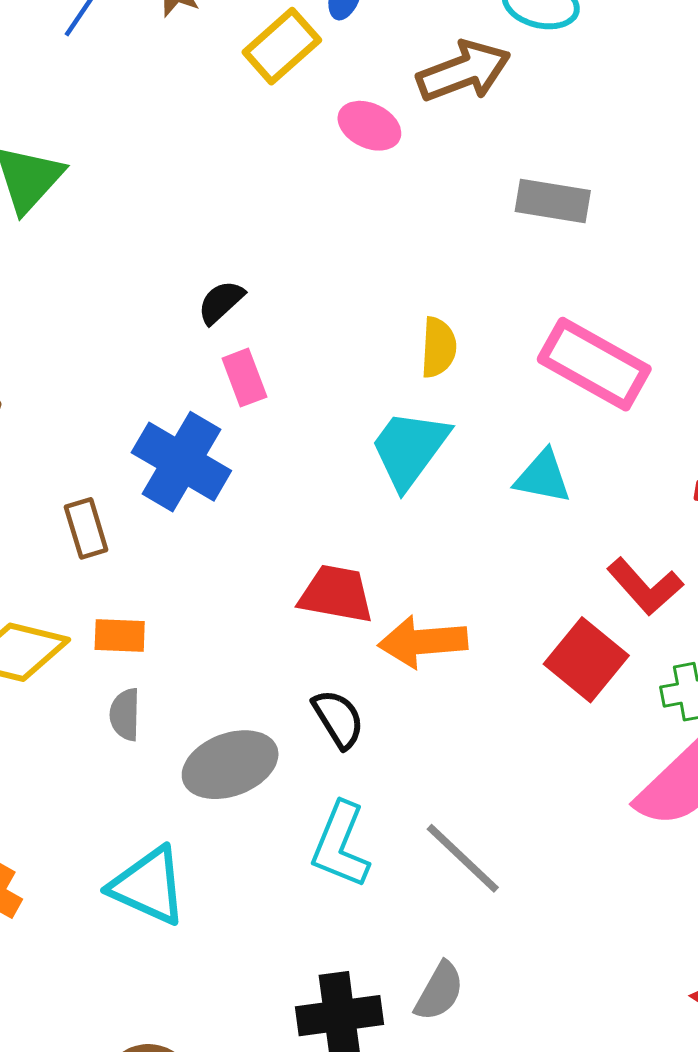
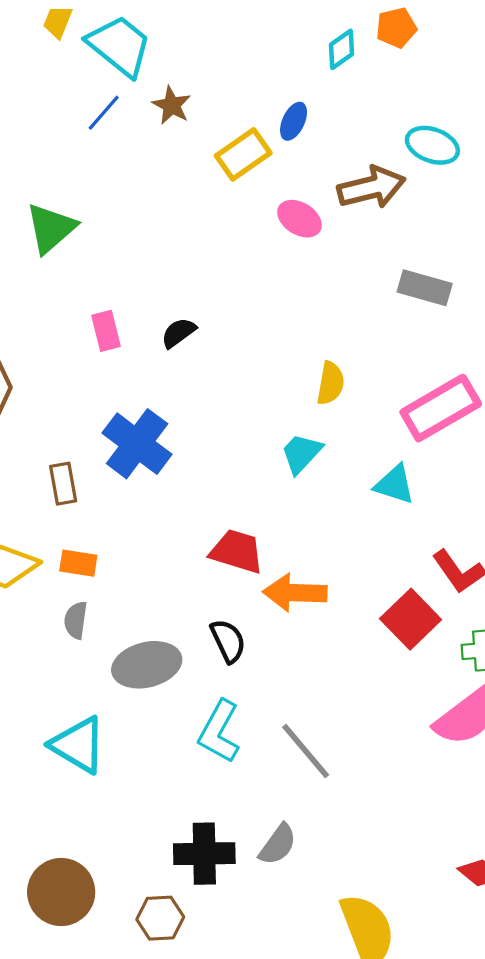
pink rectangle: (594, 364) -> (441, 408), turned -66
pink rectangle: (244, 378) -> (106, 331), moved
cyan trapezoid: (409, 449) -> (301, 453), size x0.7

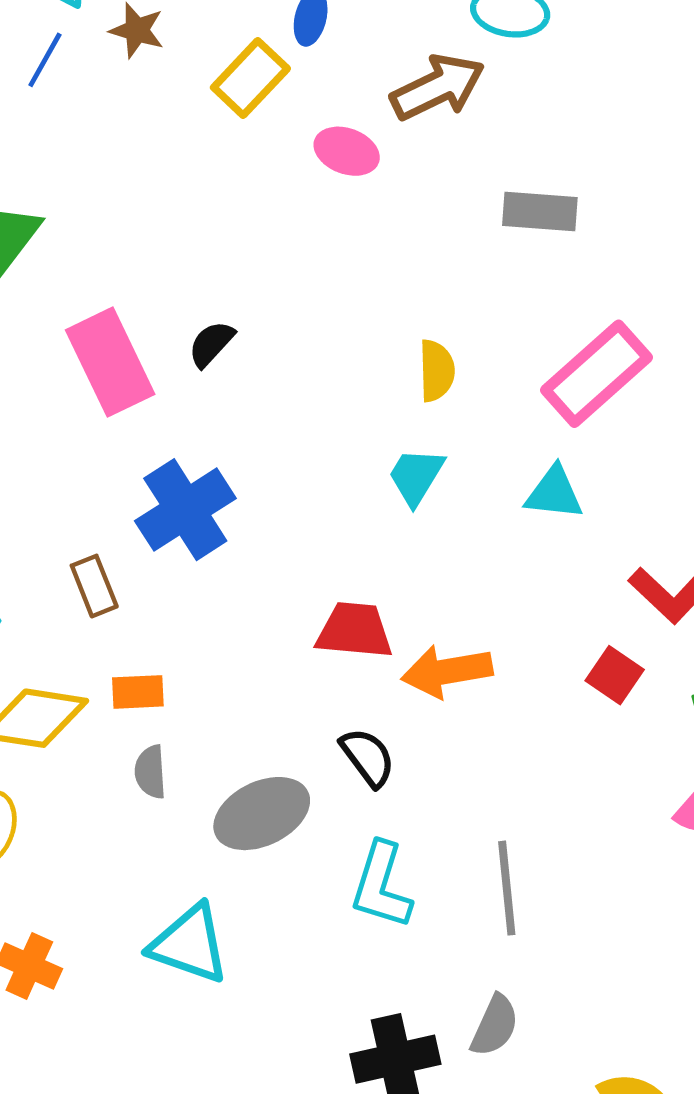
pink rectangle: (106, 331) -> (110, 362), size x1.8
blue cross: (137, 444) -> (185, 510), turned 32
red square: (411, 619) -> (615, 675), size x0.7
gray line: (306, 751) -> (507, 888), turned 46

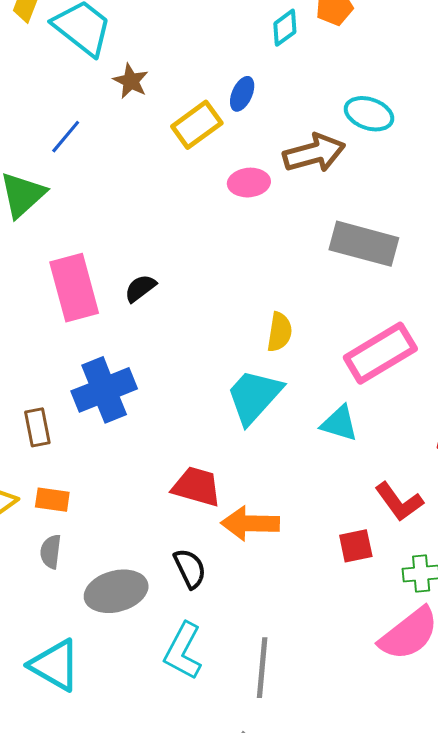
blue line: (45, 60) -> (66, 137), moved
pink ellipse: (347, 151) -> (249, 183), turned -36
gray rectangle: (540, 211) -> (364, 244), size x1.4
cyan trapezoid: (416, 476) -> (254, 396), size x1.5
red square: (615, 675) -> (356, 546), turned 33

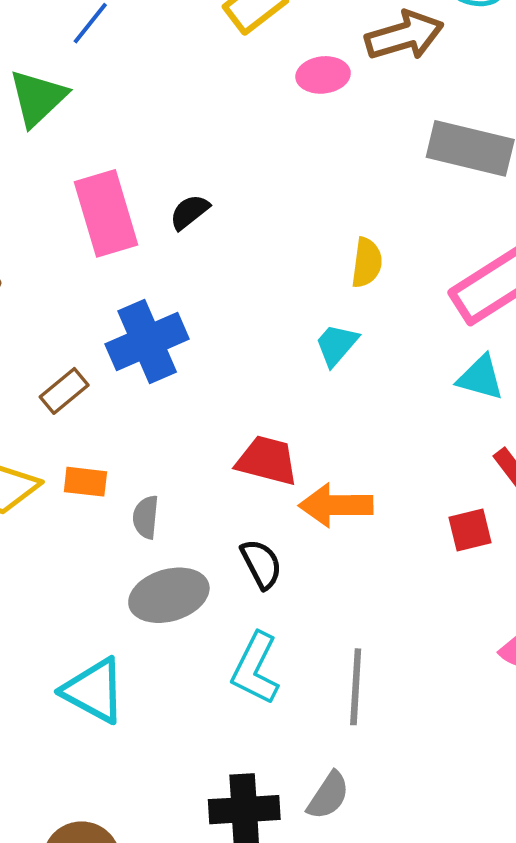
cyan trapezoid: (254, 396) -> (337, 345), size x0.6
cyan triangle: (339, 423) -> (480, 378), moved
brown rectangle: (37, 427) -> (64, 391), turned 63
gray semicircle: (51, 552) -> (146, 517), moved

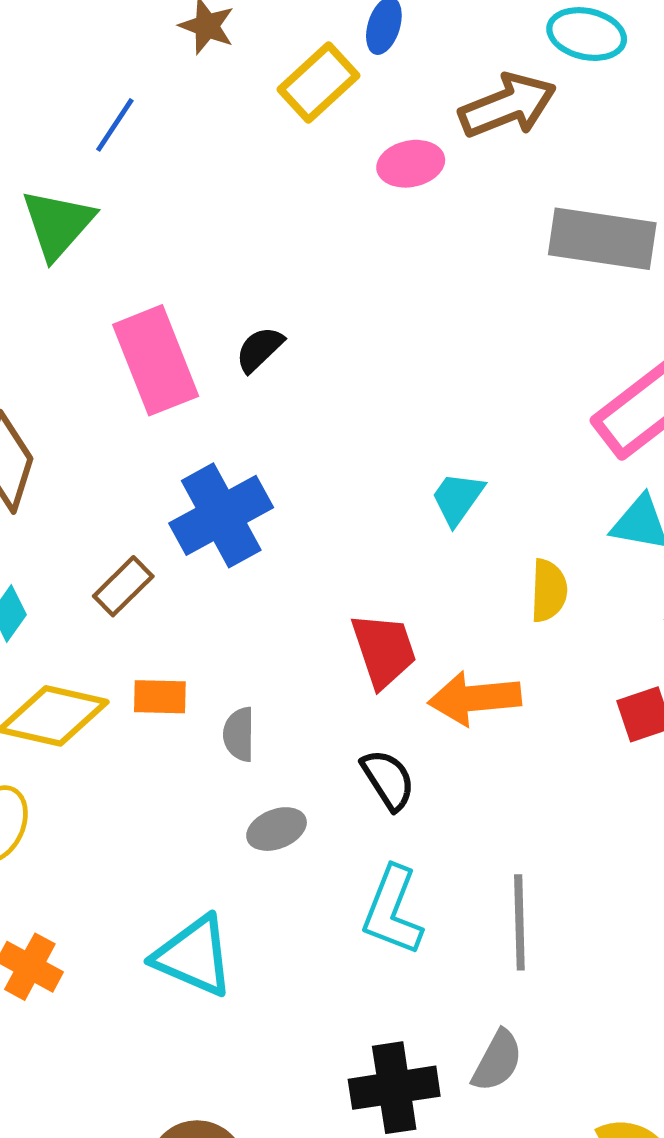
yellow semicircle: (367, 263) -> (549, 591), moved
red trapezoid: (267, 461) -> (384, 650), turned 62
gray ellipse: (169, 595) -> (277, 829), size x0.6

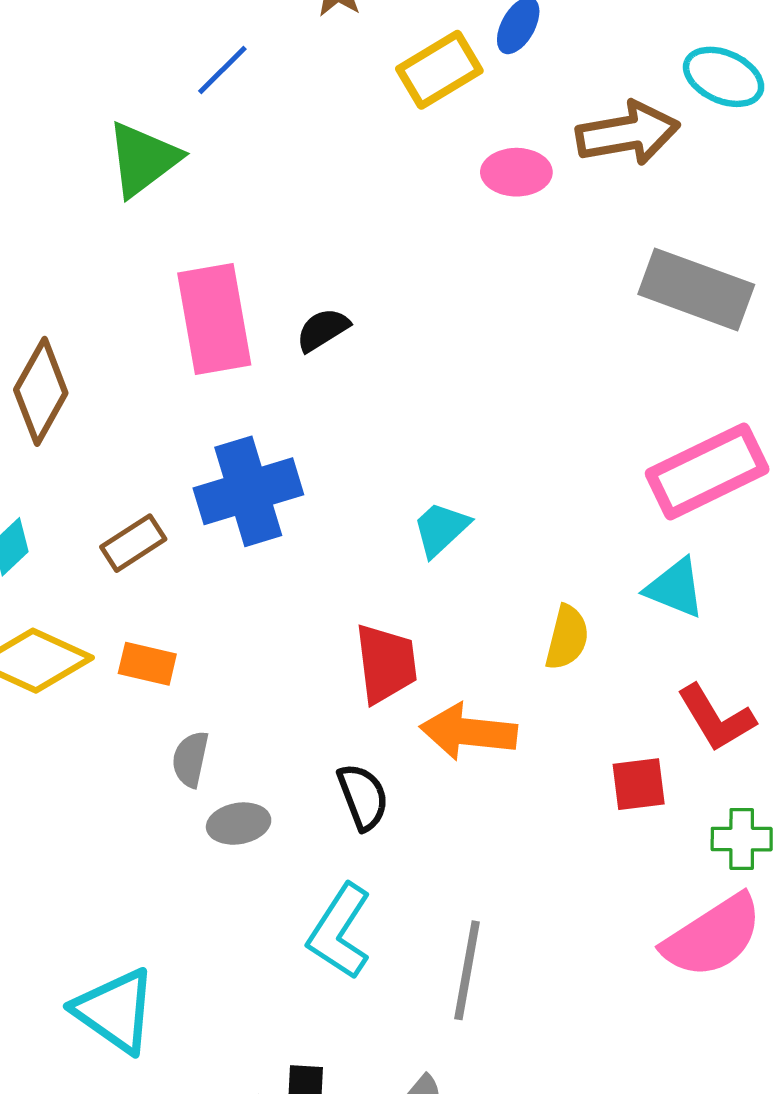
cyan trapezoid: (458, 498) -> (441, 529), moved
gray semicircle: (239, 734) -> (190, 759), moved
cyan triangle: (194, 956) -> (115, 1011), moved

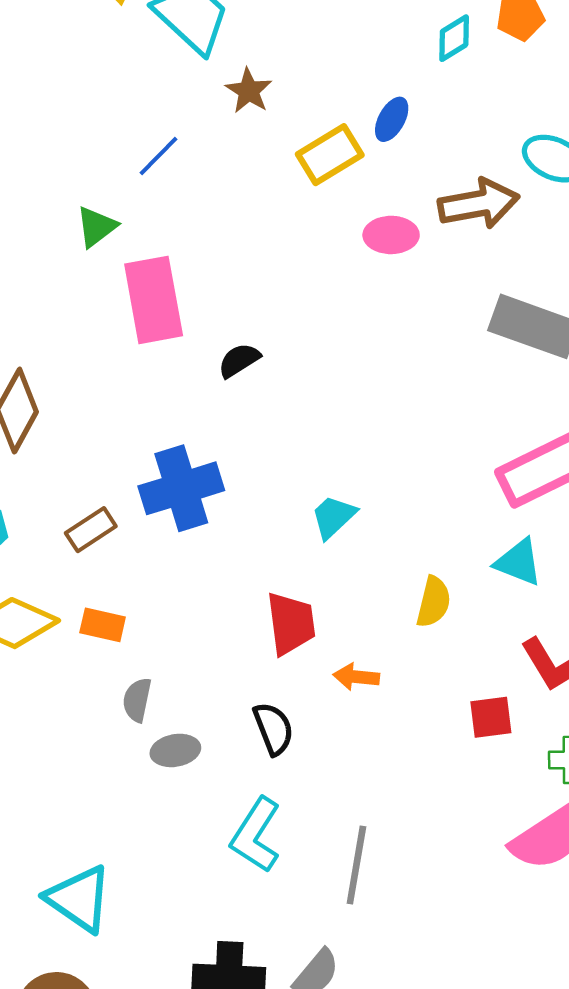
green triangle: (143, 159) -> (96, 227), size x0.7
pink rectangle: (214, 319) -> (154, 300), moved
orange arrow: (468, 732) -> (356, 677), size x0.6

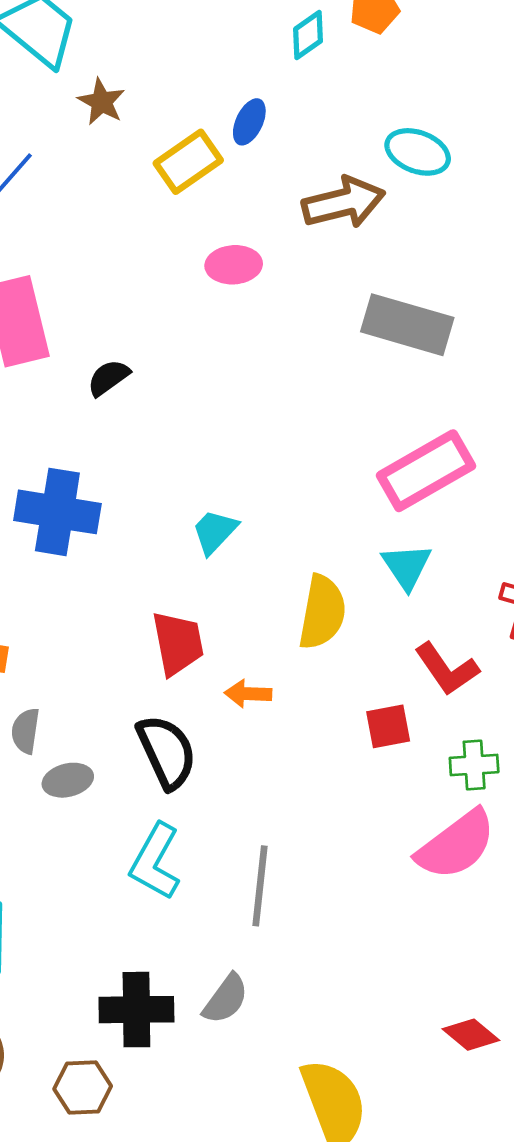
pink ellipse: (391, 235) -> (234, 265), moved
blue cross: (181, 488) -> (57, 512), turned 30
cyan triangle: (519, 562) -> (407, 566), turned 38
yellow semicircle: (434, 602) -> (322, 612), size x1.4
black semicircle: (273, 729) -> (167, 752), size x1.4

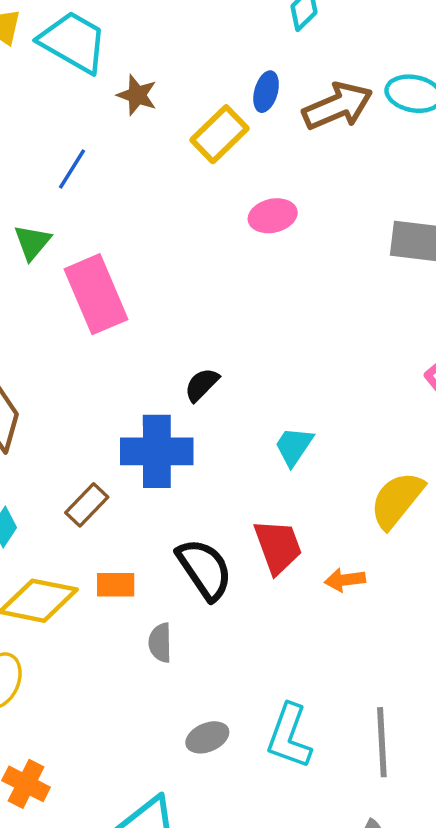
brown arrow: (344, 203) -> (337, 106), moved
black semicircle: (108, 378) -> (202, 385), moved
yellow semicircle: (322, 612) -> (397, 500), turned -142
black semicircle: (167, 752) -> (205, 569), moved
gray ellipse: (68, 780) -> (207, 737), moved

